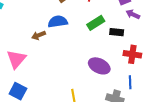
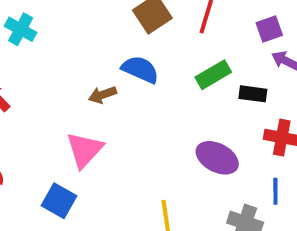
blue semicircle: (58, 22) -> (140, 69), turned 30
pink triangle: (16, 59) -> (85, 150), moved

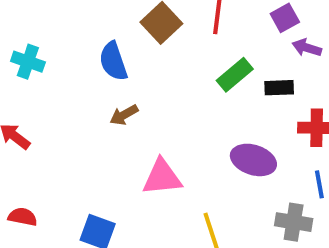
blue semicircle: (140, 69) -> (113, 61), moved, turned -123
pink triangle: (85, 150) -> (162, 177), moved, turned 51

